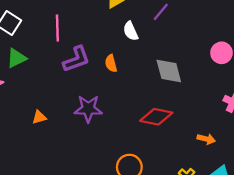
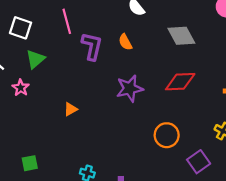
purple L-shape: (76, 59) -> (92, 46), turned -44
purple star: (88, 109) -> (130, 89), moved

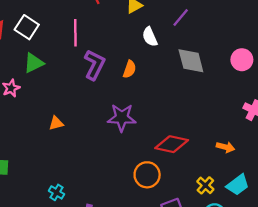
gray diamond: (181, 36) -> (191, 61), moved
orange semicircle: (125, 42) -> (130, 69), turned -147
red diamond: (180, 82) -> (172, 144), moved

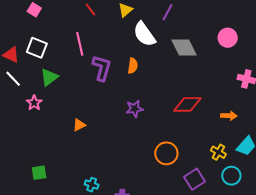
white semicircle: (150, 37) -> (144, 34), size x1.5
purple star: (122, 118) -> (135, 109), size x0.7
red diamond: (172, 144) -> (187, 104), moved

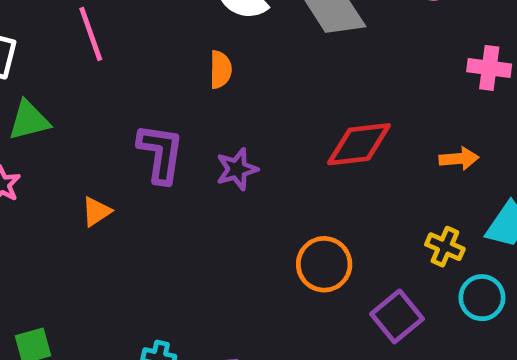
purple L-shape: (102, 68) -> (161, 153), moved
green triangle: (49, 77) -> (29, 120), turned 30
orange triangle: (79, 125) -> (96, 212), moved

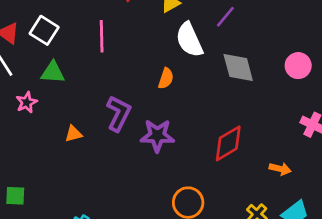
red diamond: (359, 144) -> (228, 143), turned -42
purple star: (237, 169) -> (157, 135), size x1.4

